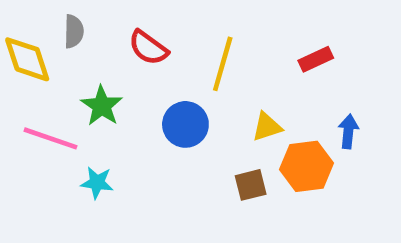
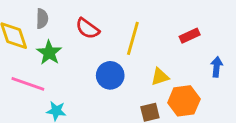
green star: (102, 106) -> (49, 53), moved
blue arrow: (348, 131) -> (217, 67), moved

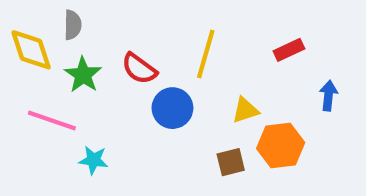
red semicircle: (87, 29) -> (139, 69), moved

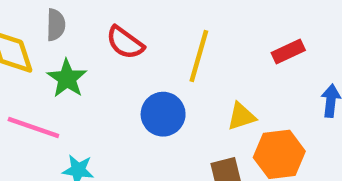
red semicircle: (139, 69) -> (125, 43), moved

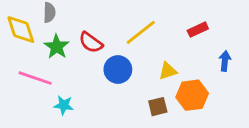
red semicircle: (125, 43) -> (91, 42), moved
yellow line: (199, 56) -> (141, 32), turned 36

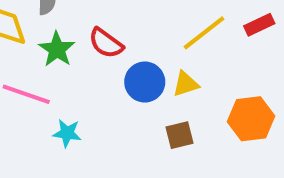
yellow line: (141, 32) -> (204, 33), moved
yellow triangle: (168, 71) -> (186, 84), moved
brown square: (158, 107) -> (180, 135), moved

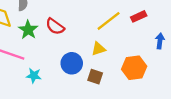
blue circle: (145, 82) -> (72, 63), moved
brown square: (180, 135) -> (95, 77), turned 32

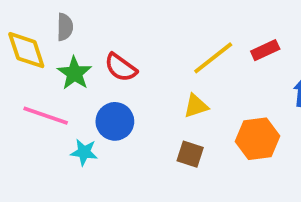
blue circle: (72, 63) -> (115, 121), moved

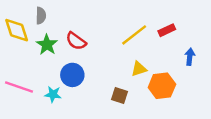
yellow triangle: (196, 106) -> (139, 69), moved
pink line: (46, 116) -> (19, 87), moved

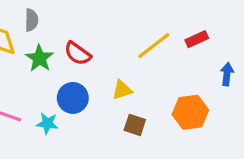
yellow triangle: (139, 69) -> (122, 90), moved

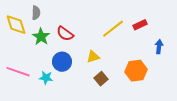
brown square: (135, 125) -> (101, 79), turned 32

